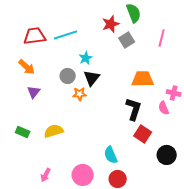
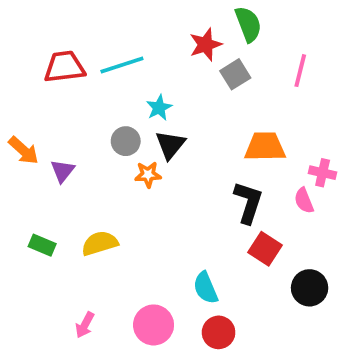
orange arrow: (27, 67) -> (24, 150), moved

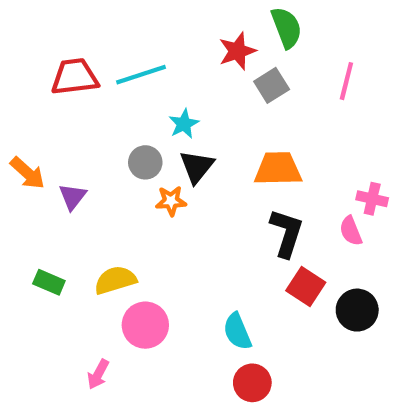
orange trapezoid: (265, 147) -> (278, 169), moved
black circle: (310, 288) -> (357, 310), moved
pink circle: (154, 325) -> (145, 325), moved

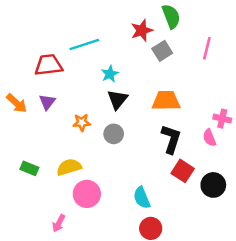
red trapezoid: (75, 77) -> (49, 65), moved
gray circle: (145, 162) -> (114, 134), moved
purple triangle: (73, 197) -> (47, 102), moved
orange star: (171, 201) -> (82, 122), moved

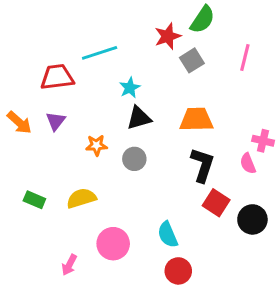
green semicircle: (171, 16) -> (202, 20), turned 55
black triangle: (117, 99) -> (139, 118), turned 35
pink circle: (87, 194) -> (113, 244), moved

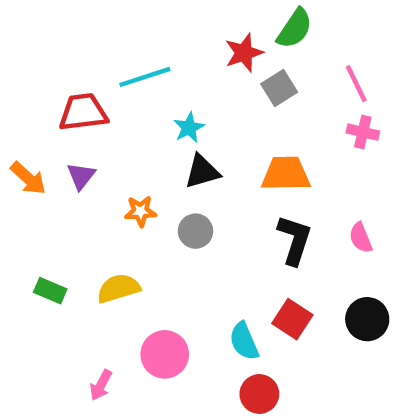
pink line: (245, 57) -> (356, 84), turned -40
pink cross: (263, 141) -> (363, 132), moved
red square: (216, 203) -> (292, 319), moved

